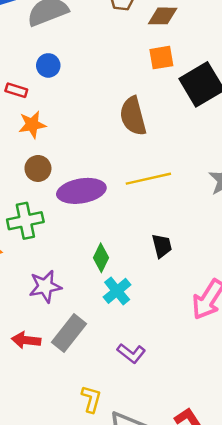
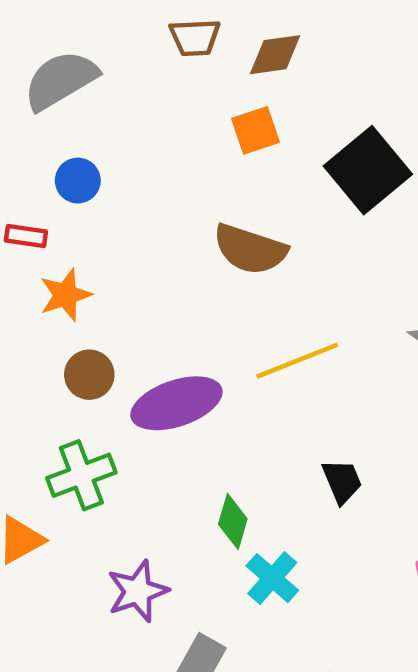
orange square: (161, 58) -> (255, 130), moved
brown semicircle: (133, 116) -> (250, 249), turned -48

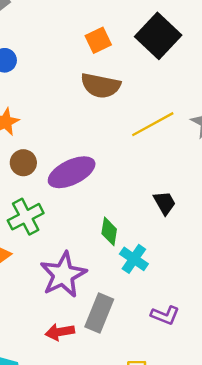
orange square: (255, 130) -> (98, 40), moved
yellow line: (297, 361) -> (153, 124), moved
purple star: (138, 591) -> (63, 275), size x1.4

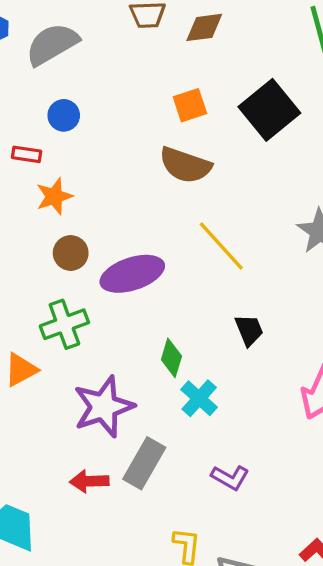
yellow line: (153, 124) -> (221, 246), moved, turned 69

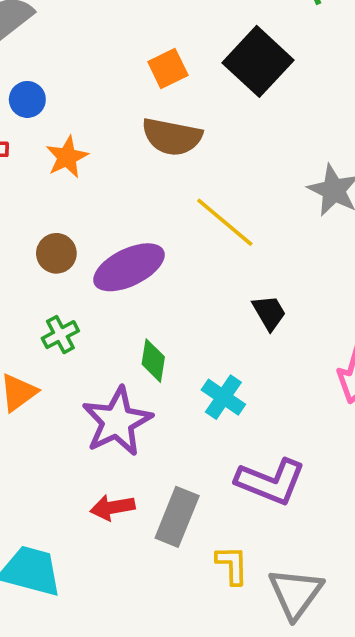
orange star: (54, 196) -> (67, 157), moved
green cross: (64, 324) -> (60, 335), size x0.7
green diamond: (171, 358) -> (153, 361), moved
gray rectangle: (144, 463) -> (177, 517), moved
purple L-shape: (230, 478) -> (271, 482), size x1.6

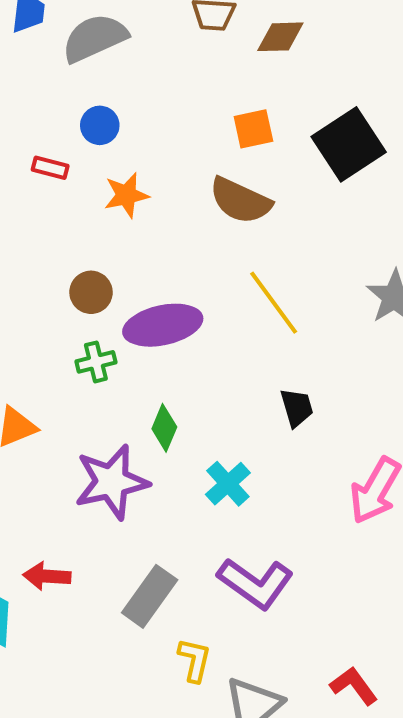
green cross: (60, 335) -> (96, 362), moved
red arrow: (113, 507) -> (47, 576), moved

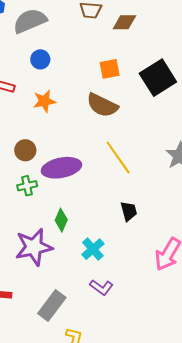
blue circle: (100, 125) -> (40, 59), moved
purple L-shape: (255, 583) -> (101, 287), moved, size x0.6

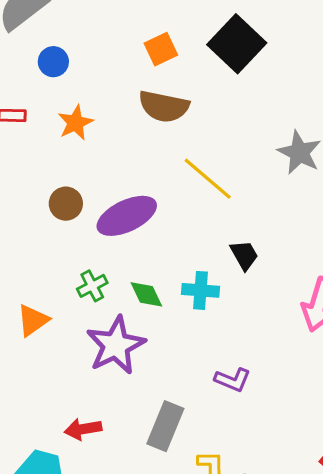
green cross: (27, 186) -> (92, 286), moved
green diamond: (61, 220) -> (146, 294), turned -35
cyan cross: (93, 249) -> (201, 290), moved, turned -30

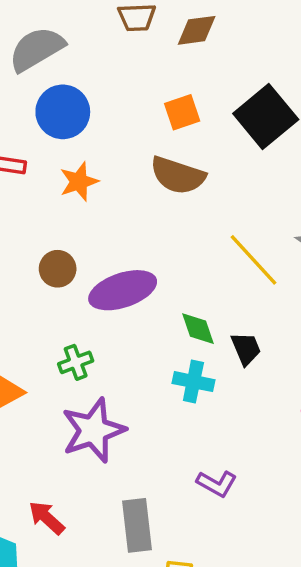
blue circle: (53, 62) -> (63, 112), size x1.6
yellow line: (208, 179) -> (254, 260), moved
green diamond: (146, 294) -> (198, 329), moved
gray rectangle: (165, 426) -> (137, 525), turned -36
red arrow: (83, 429) -> (47, 518), turned 45

